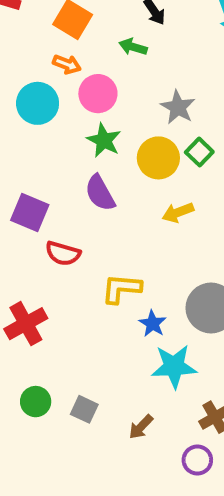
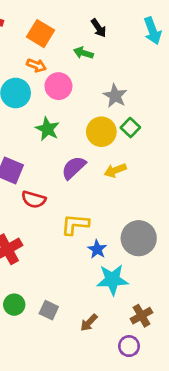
green star: (104, 140) -> (47, 129), moved
purple semicircle: (100, 193) -> (74, 168), moved, turned 76

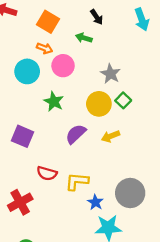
red semicircle: (34, 199) -> (47, 173), moved

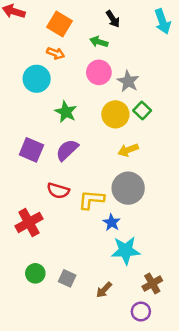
pink circle: (63, 66) -> (99, 72), moved
purple semicircle: (76, 134) -> (67, 150), moved
gray circle: (130, 193) -> (128, 188), moved

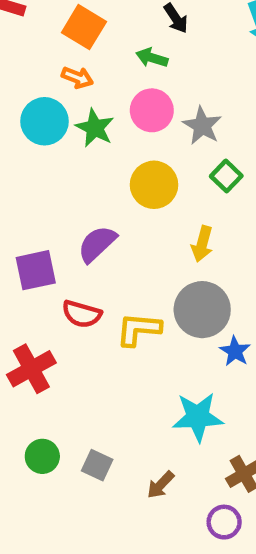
green star: (66, 112) -> (95, 128), moved
yellow circle: (115, 114) -> (154, 185), moved
purple square: (31, 150) -> (36, 270), moved, turned -35
yellow arrow: (128, 150) -> (202, 244), turned -54
blue star: (112, 222) -> (235, 351), moved

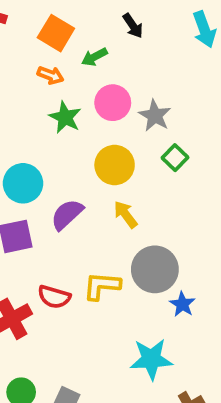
green arrow: (152, 58) -> (94, 57), moved, turned -45
cyan circle: (44, 121) -> (23, 183), moved
yellow arrow: (202, 244) -> (126, 214), moved, turned 128
red semicircle: (82, 314) -> (54, 297), moved

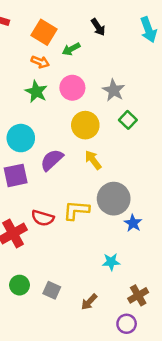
pink circle: (113, 103) -> (72, 88), moved
green star: (65, 117) -> (36, 92), moved
cyan star: (151, 359) -> (111, 262), size x0.6

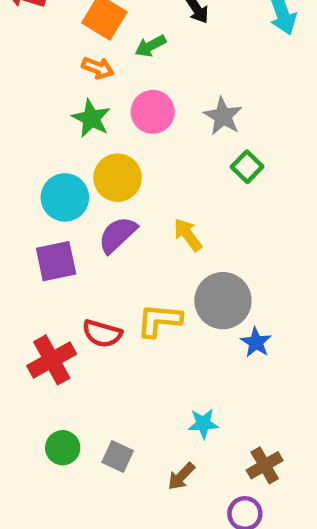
yellow circle: (85, 125) -> (118, 178), moved
cyan star: (111, 262) -> (203, 424), moved

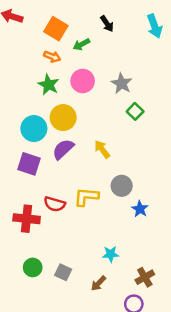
purple square: (56, 261) -> (29, 164), turned 30
gray circle: (223, 301) -> (122, 186), size x0.7
red cross: (52, 360) -> (27, 219), turned 35

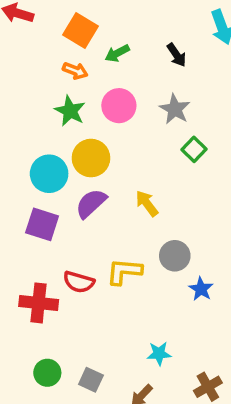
black arrow: (107, 24) -> (177, 55), moved

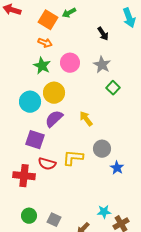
green arrow: (117, 53) -> (69, 13), moved
purple square: (42, 224) -> (35, 140), moved
cyan star: (159, 354) -> (104, 212), moved

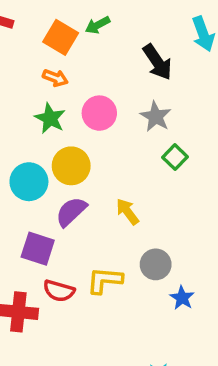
black arrow: (103, 34) -> (157, 62), size x1.5

